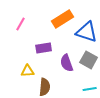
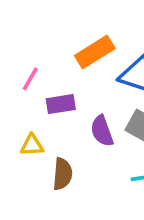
pink line: (21, 24) -> (30, 79), moved

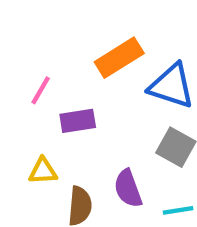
purple semicircle: (102, 131) -> (128, 188), moved

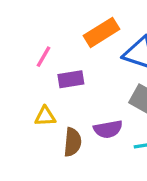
purple semicircle: (128, 188) -> (108, 129), turned -80

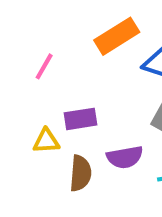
purple rectangle: (71, 79) -> (80, 119), moved

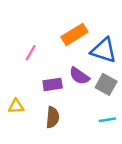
yellow triangle: (46, 141) -> (16, 106), moved
purple semicircle: (125, 157) -> (79, 76), moved, turned 45

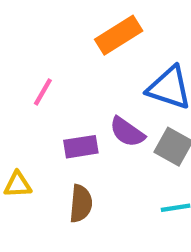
orange rectangle: (74, 34) -> (119, 35), moved

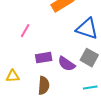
purple semicircle: (127, 132) -> (66, 64), moved

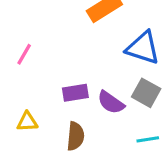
pink line: (25, 31) -> (24, 54), moved

